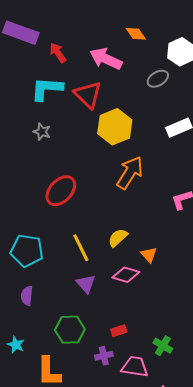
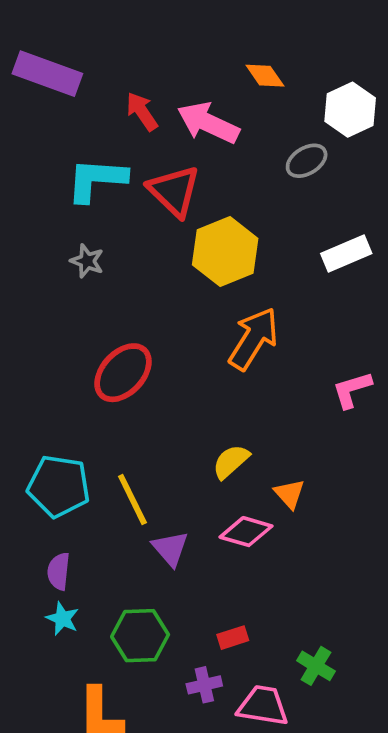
red arrow: (58, 53) -> (142, 112), moved
yellow line: (81, 248) -> (132, 499), moved
cyan star: (16, 345) -> (62, 619), moved

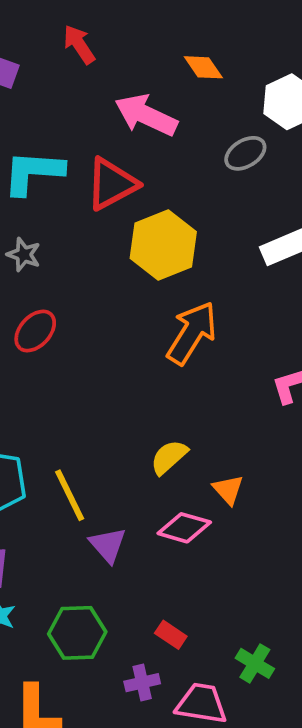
red arrow: (142, 112) -> (79, 44), moved
red triangle: (174, 191) -> (112, 184), turned 48
red ellipse: (123, 373) -> (35, 331), moved, size x0.7
red rectangle: (233, 638) -> (171, 635), turned 52

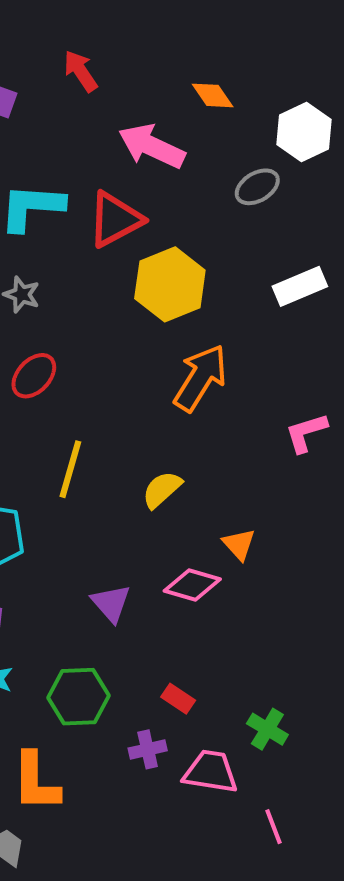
yellow semicircle: (169, 457) -> (162, 489), moved
yellow line: (70, 495) -> (70, 469), moved, turned 42

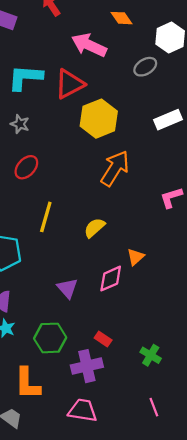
orange triangle: (239, 544) -> (136, 257), turned 30
pink diamond: (192, 585) -> (111, 279), turned -40
purple cross: (148, 749) -> (87, 366), size x1.6
pink trapezoid: (211, 772) -> (83, 410), moved

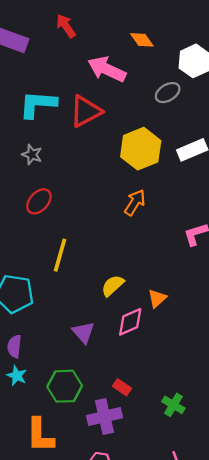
yellow hexagon: (99, 119) -> (141, 149), moved
orange arrow: (115, 168) -> (135, 203), size x0.7
yellow semicircle: (94, 228) -> (113, 286), moved

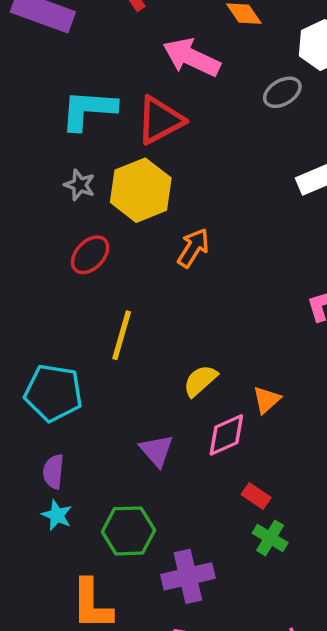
yellow hexagon: (141, 149) -> (141, 190), moved
orange arrow: (135, 203) -> (193, 248), moved
red rectangle: (122, 387) -> (256, 496), moved
green cross: (173, 405) -> (270, 538), moved

